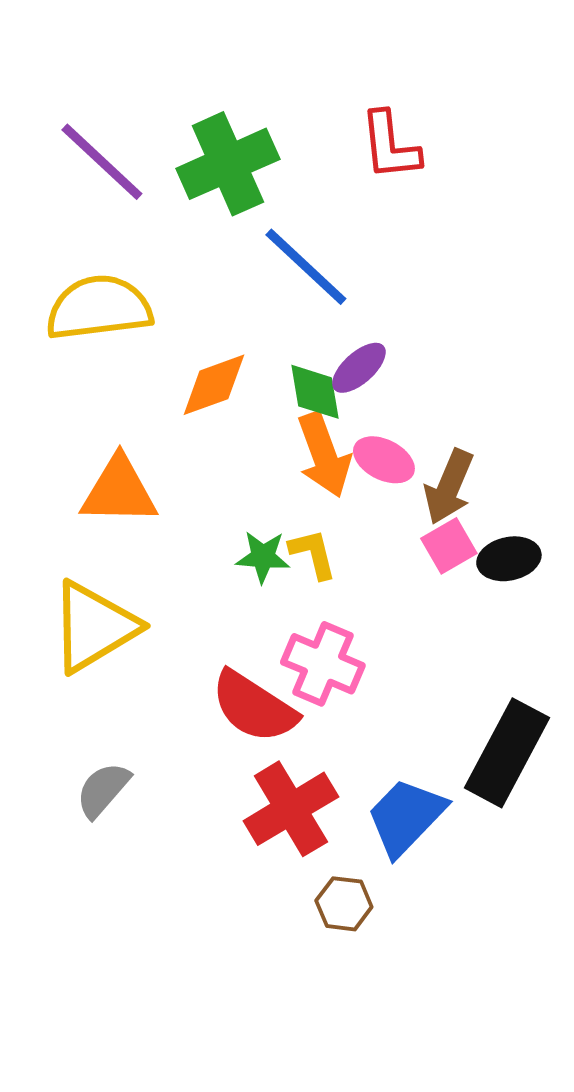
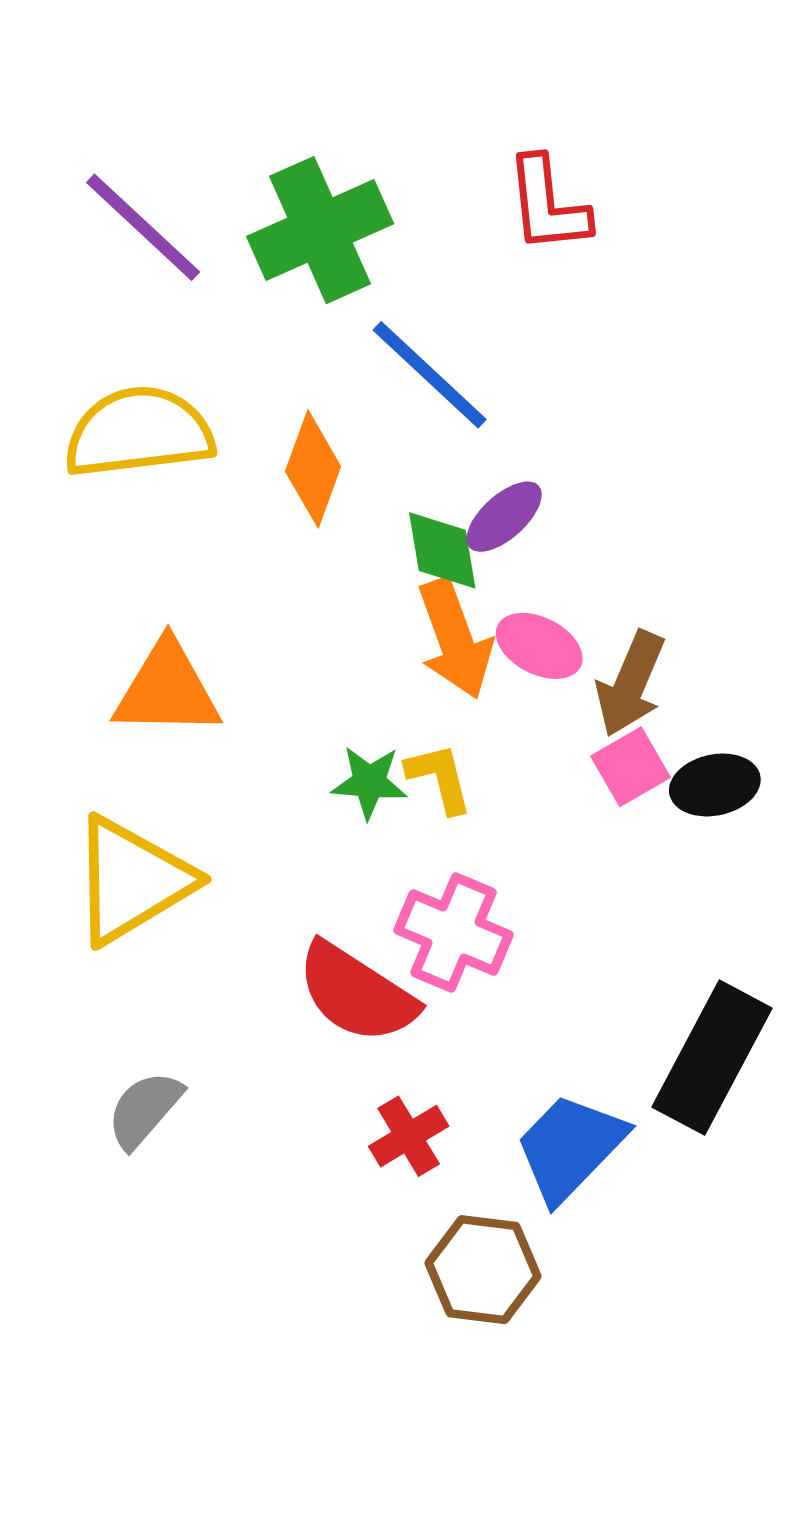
orange diamond: (214, 385) -> (313, 469), moved, turned -50
red cross: (291, 809) -> (409, 1136), size x0.6
brown hexagon: (344, 904) -> (483, 1270), size x1.4

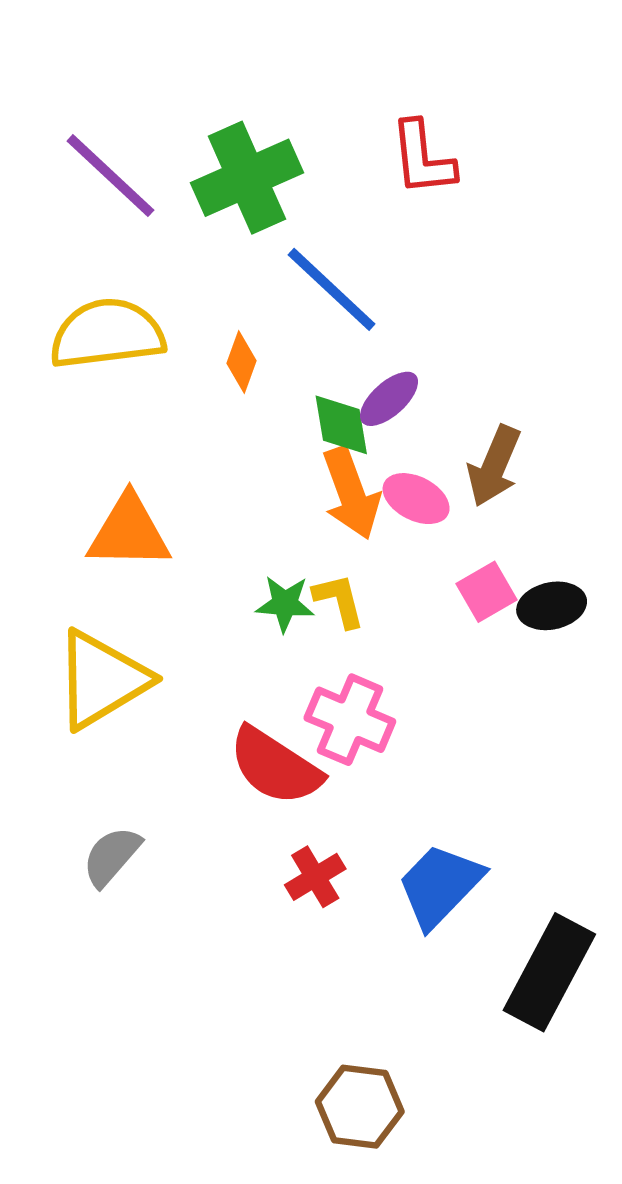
orange diamond: (313, 469) -> (242, 362), size x0.7
brown arrow: (631, 684) -> (494, 466), moved
black rectangle: (712, 1058) -> (549, 972), moved
brown hexagon: (483, 1270) -> (360, 1107), moved

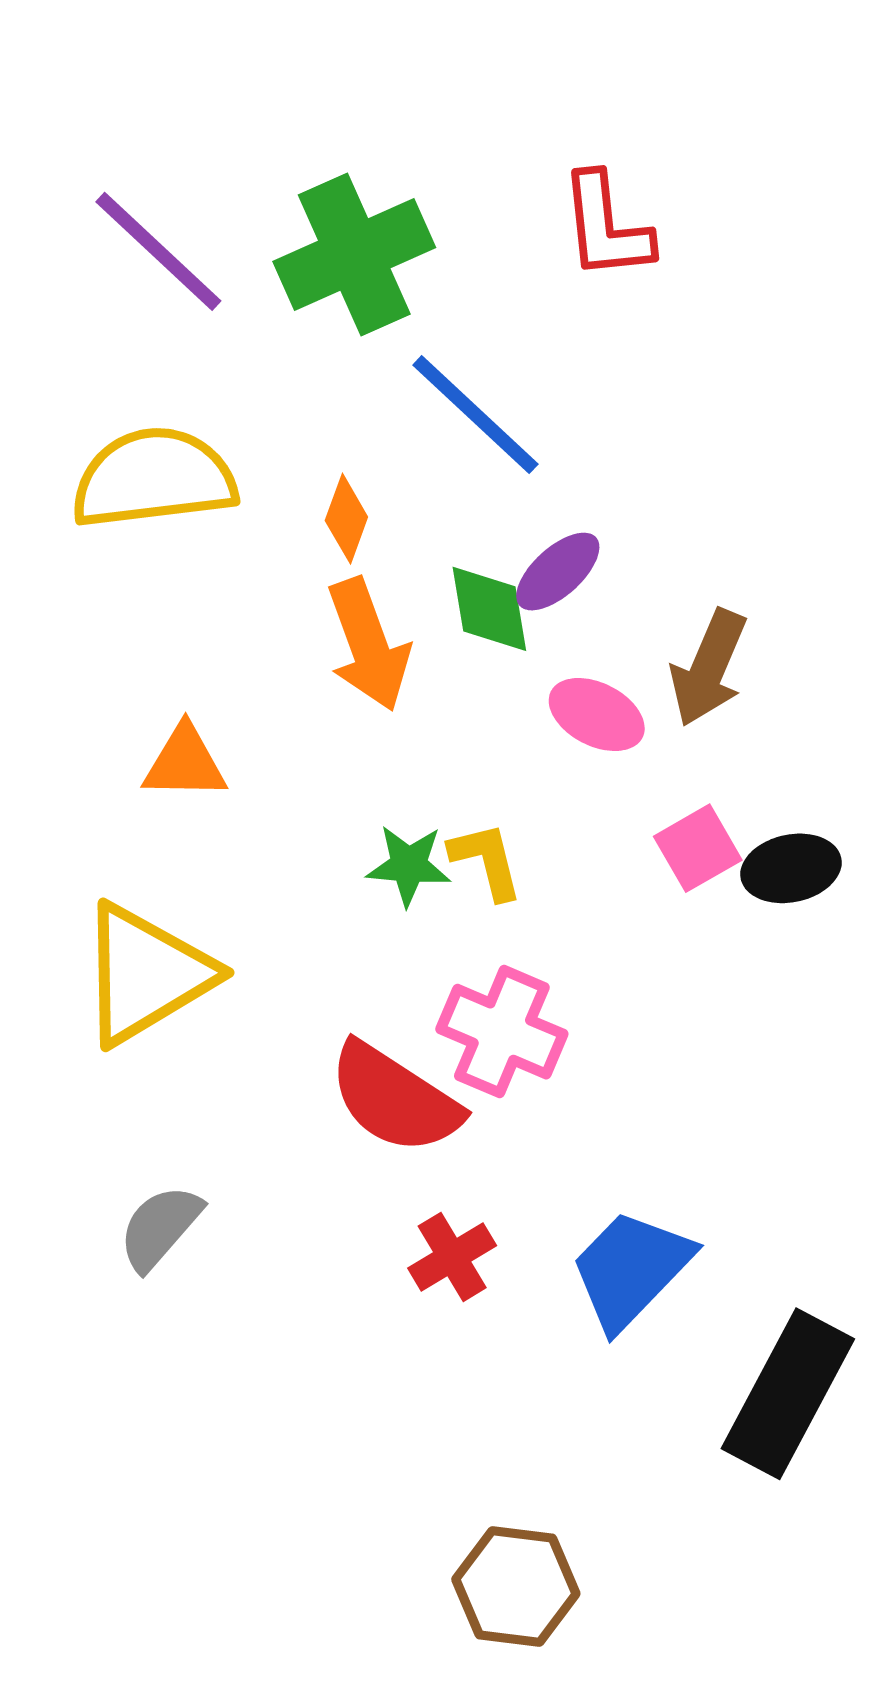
orange arrow: (351, 493) -> (368, 645), moved
orange triangle: (129, 532) -> (185, 763), size x0.7

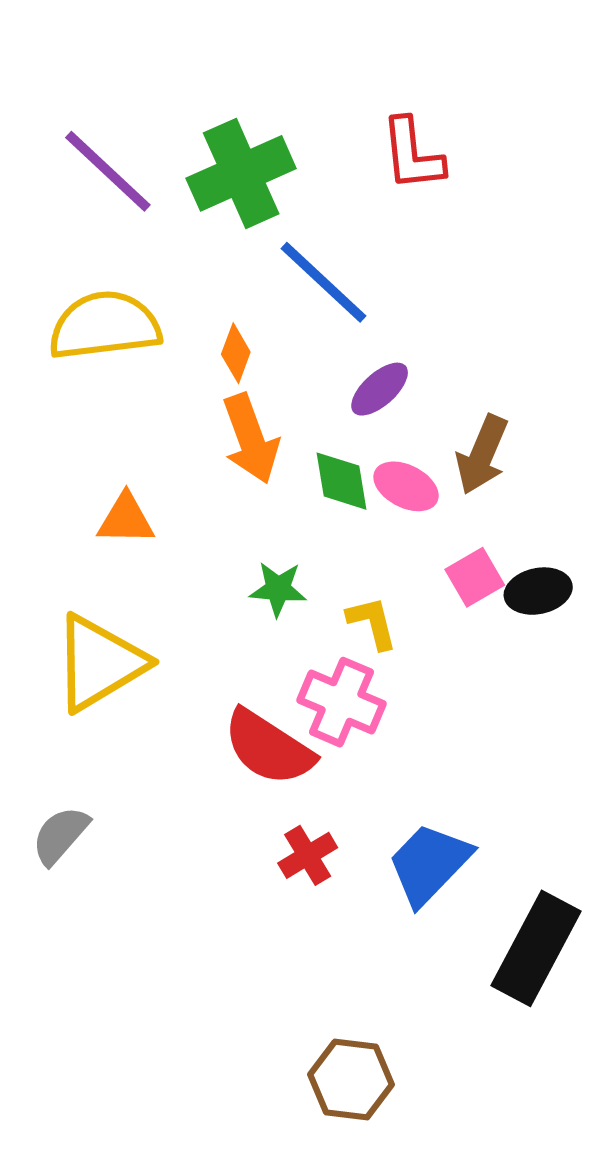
green diamond: (489, 609) -> (342, 481), moved
yellow L-shape: (486, 861) -> (372, 623), moved
gray semicircle: (160, 1227) -> (60, 835), moved

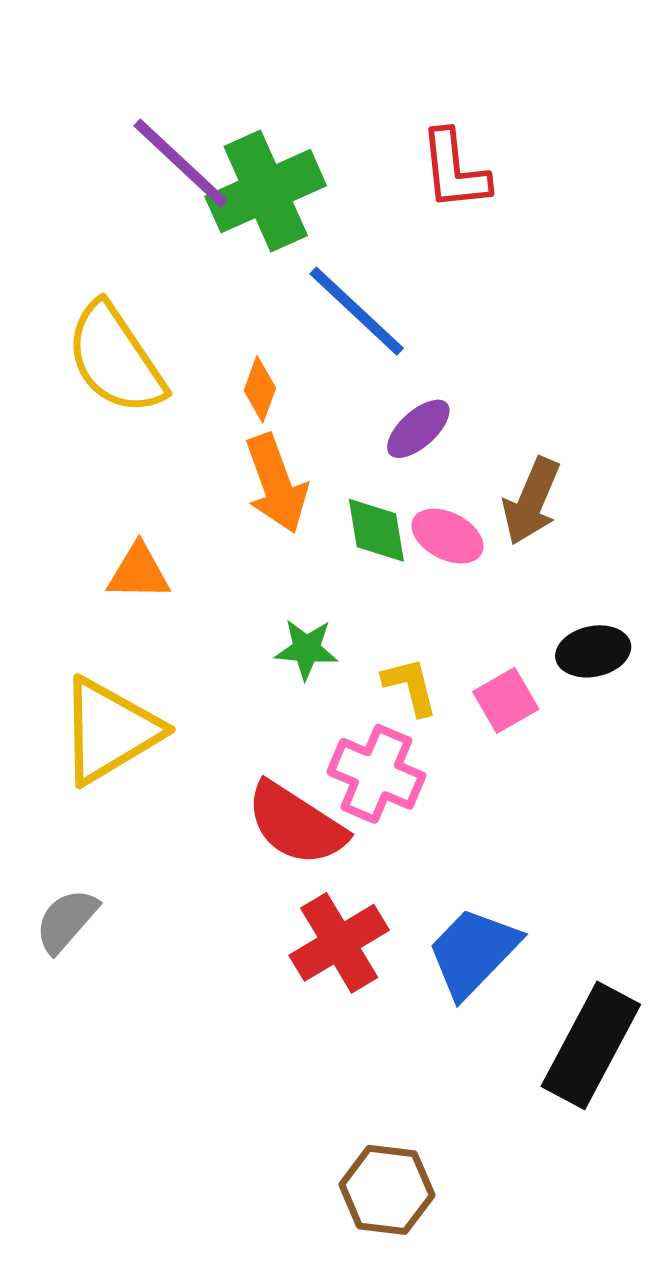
purple line: (108, 171) -> (181, 163), moved
yellow semicircle: (105, 326) -> (115, 359), turned -117
pink square: (475, 577) -> (506, 700), moved
red cross: (308, 855) -> (339, 943), size x1.5

